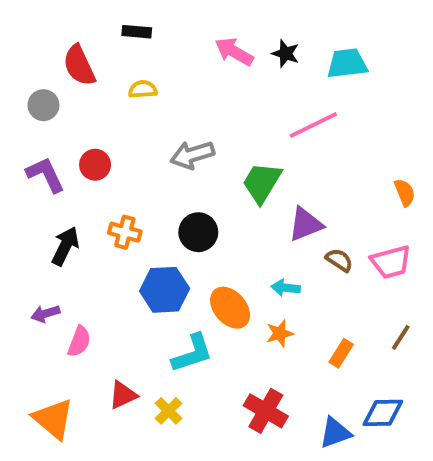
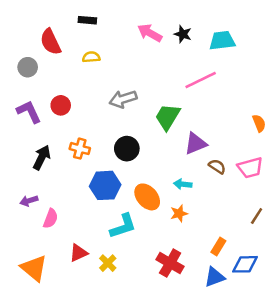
orange rectangle: (341, 353) -> (218, 247), moved

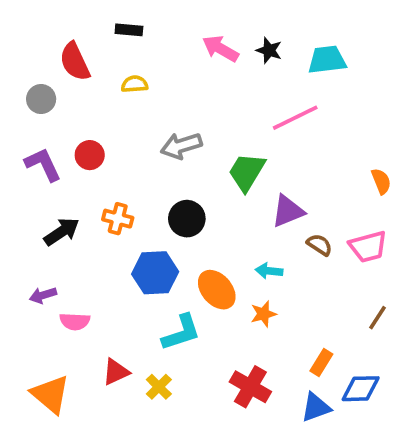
black arrow: (42, 157) -> (62, 232), turned 30
pink semicircle: (51, 219) -> (75, 321), turned 72

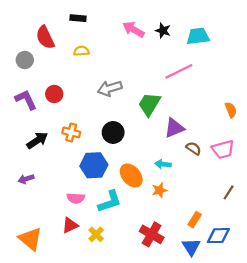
pink semicircle: (75, 321) -> (76, 198), moved
blue triangle: (316, 407) -> (191, 247), turned -42

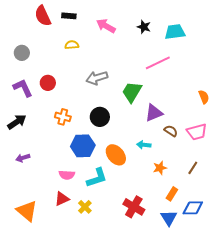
pink arrow: (133, 29) -> (106, 26), moved
red semicircle: (45, 37) -> (43, 16), moved
black arrow: (37, 140) -> (17, 122), moved
orange star: (160, 190) -> (160, 168), moved
brown line: (229, 192) -> (193, 168), moved

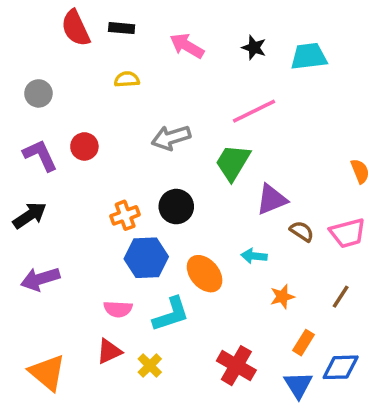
pink line: (158, 63) -> (254, 111), moved
orange cross: (63, 117) -> (125, 215), moved, turned -35
purple arrow: (23, 158) -> (40, 279), size x1.5

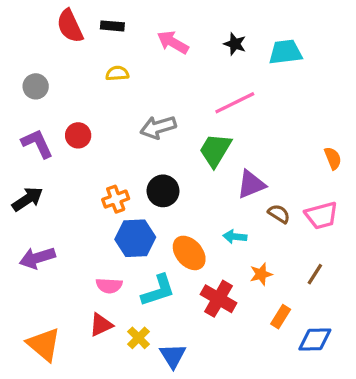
red cross: (236, 366) -> (219, 299), moved
blue triangle: (298, 385) -> (173, 356), moved

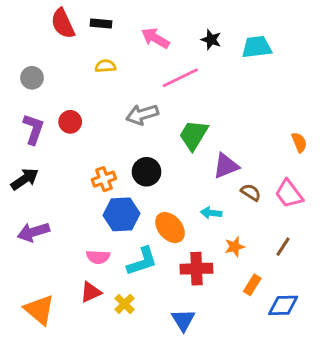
pink line: (235, 103) -> (180, 78), moved
purple L-shape: (37, 144) -> (33, 129), turned 44
pink trapezoid: (321, 215) -> (289, 194), turned 68
red cross: (219, 299) -> (196, 269), turned -32
blue triangle: (173, 356) -> (183, 320), moved

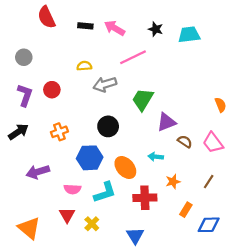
black rectangle: (101, 23) -> (85, 26), moved
yellow semicircle: (105, 66) -> (84, 66), moved
orange cross: (104, 179) -> (59, 132), moved
purple arrow: (33, 232) -> (38, 172), moved
red triangle: (91, 292) -> (67, 215), turned -35

